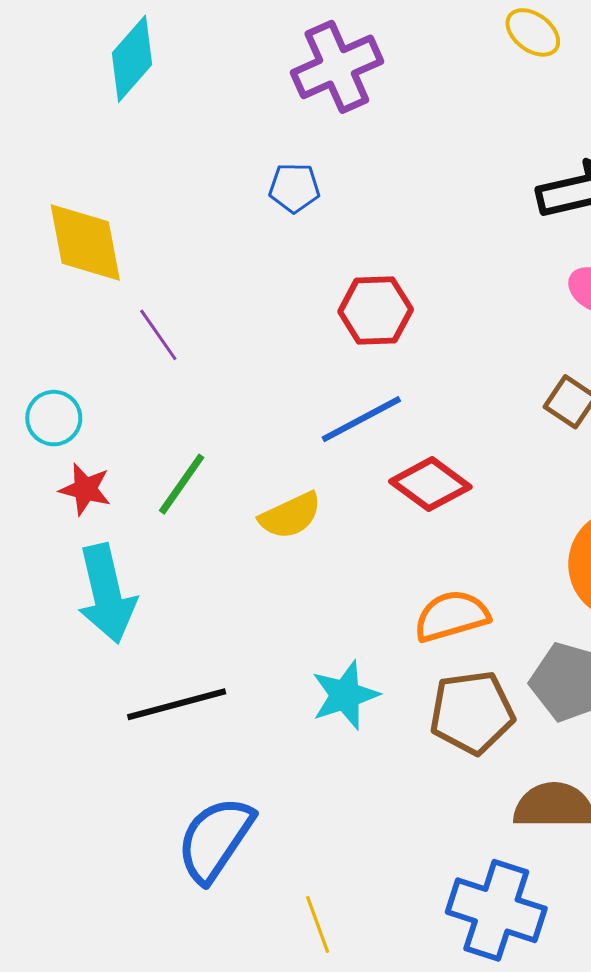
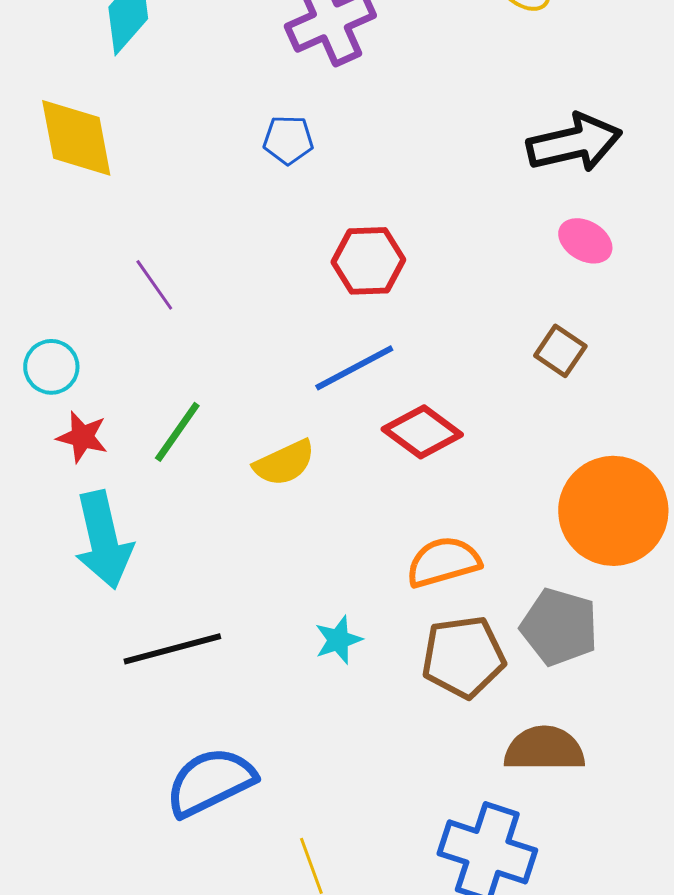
yellow diamond: (85, 243) -> (76, 138), moved
cyan star: (345, 695) -> (338, 640), size x0.7
blue semicircle: (215, 839) -> (210, 782), turned 30

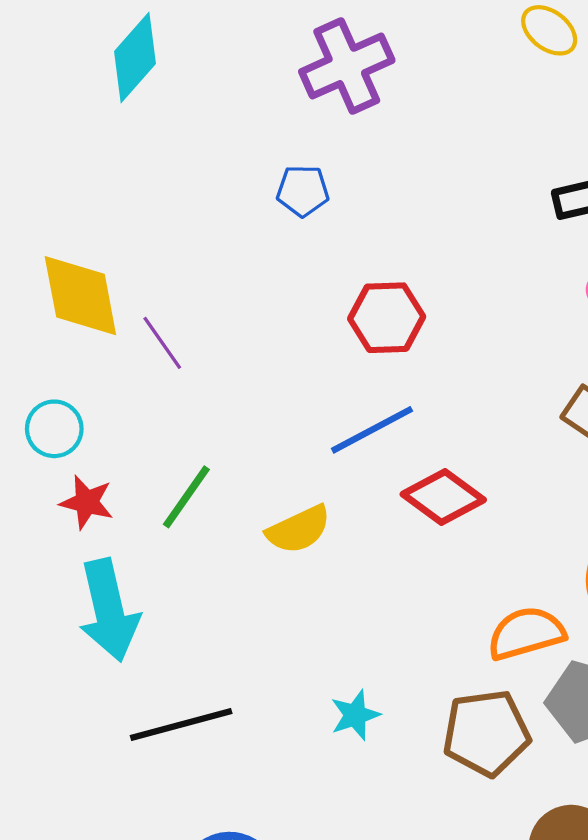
yellow diamond: (76, 138) -> (80, 296), moved
orange semicircle: (443, 562) -> (526, 633), moved

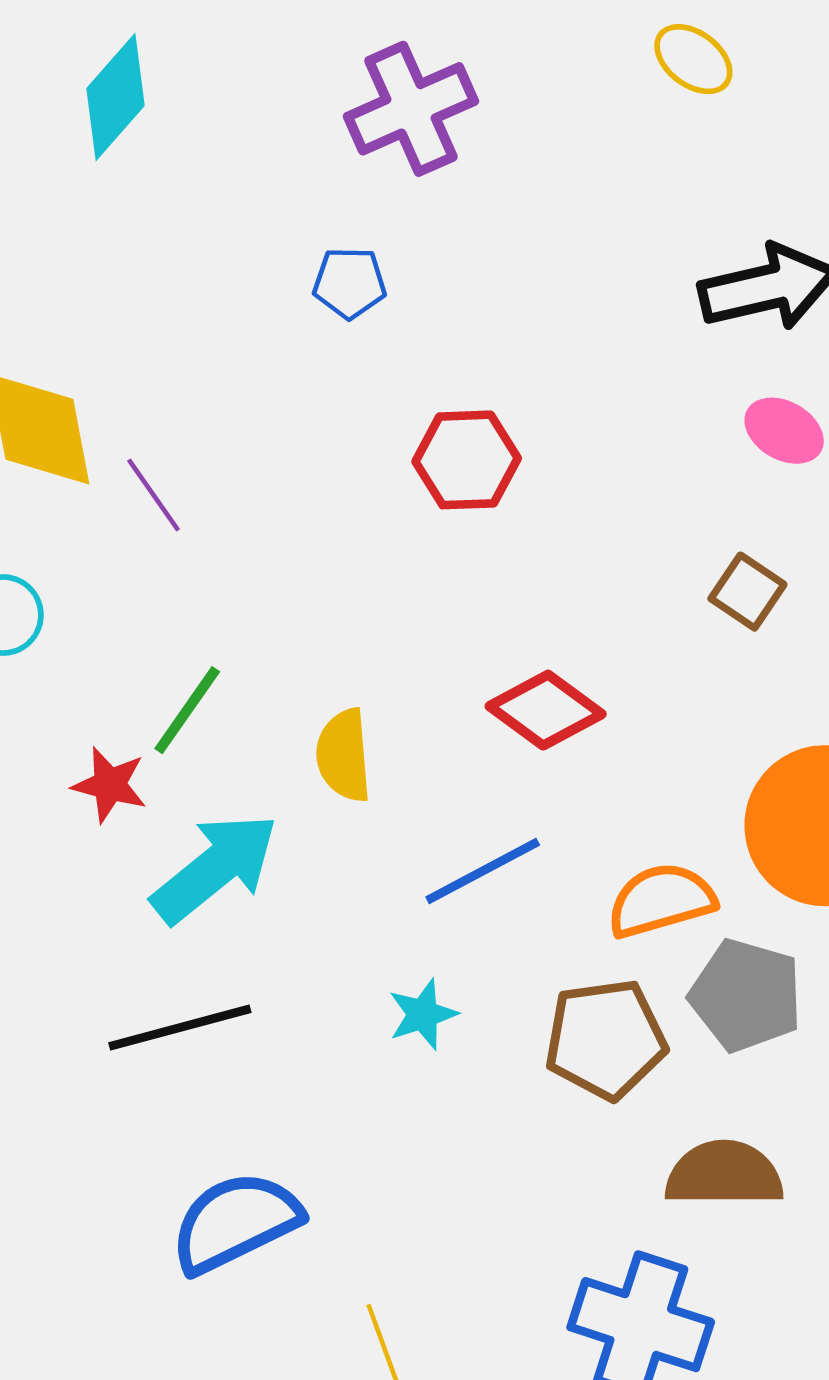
blue line: (372, 430) -> (483, 871), moved
red star: (87, 502) -> (110, 785), moved
yellow semicircle: (299, 529) -> (344, 755), turned 110
cyan arrow: (109, 610) -> (215, 868), moved, turned -116

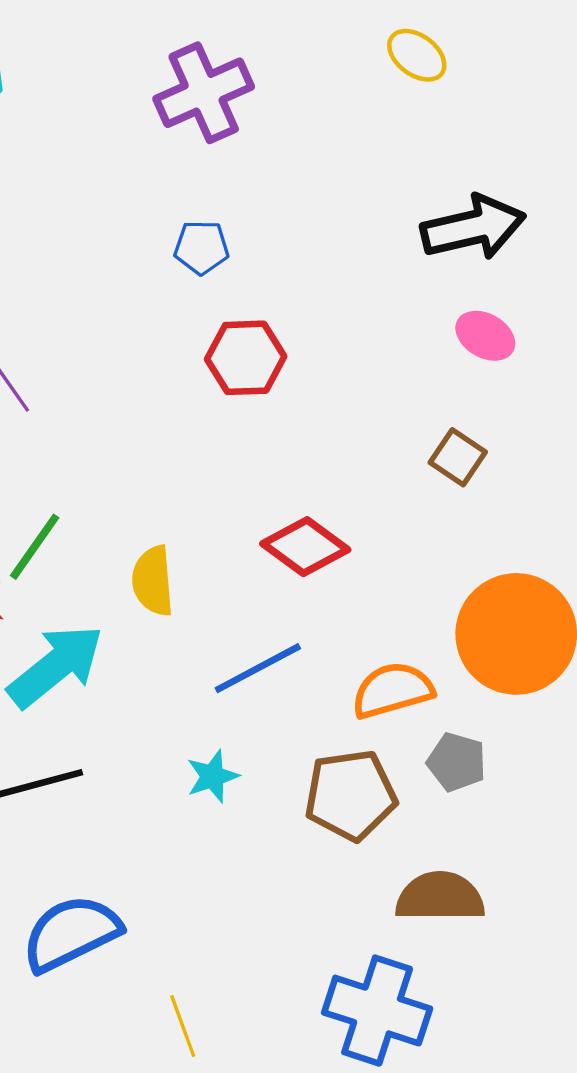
blue pentagon: (350, 283) -> (201, 247), moved
gray pentagon: (746, 995) -> (457, 762), size x0.7

